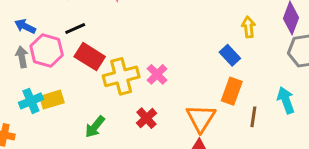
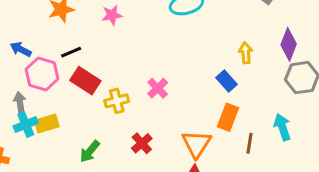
gray arrow: (22, 57) -> (20, 103), moved
pink cross: (157, 74) -> (158, 88), moved
yellow cross: (121, 76) -> (117, 101), size x0.7

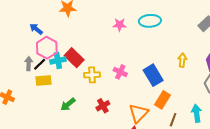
pink star: (112, 15) -> (120, 25), moved
black line: (71, 52) -> (40, 64), moved, turned -32
blue rectangle: (226, 81) -> (153, 75), moved, size x1.5
pink cross: (158, 88) -> (120, 72), turned -32
cyan cross: (26, 125) -> (58, 61), moved

